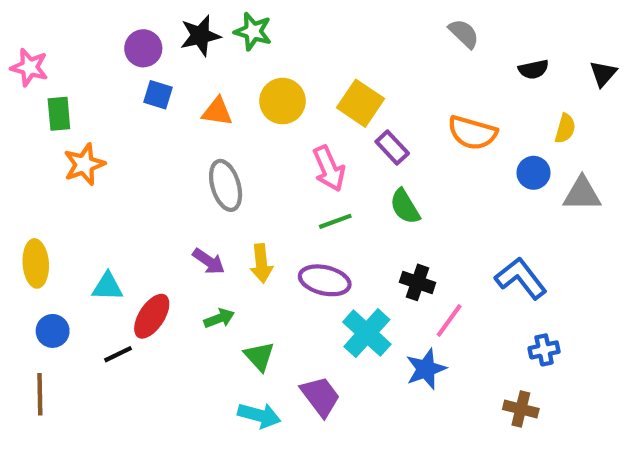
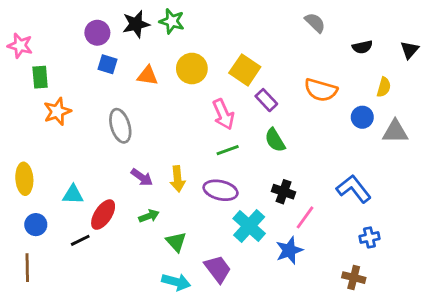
gray ellipse: (226, 185) -> (120, 126), moved

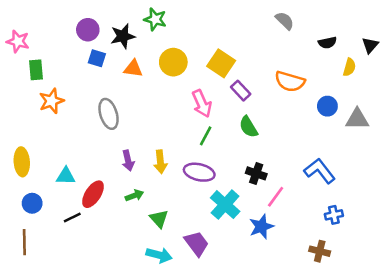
black star: (136, 24) -> (123, 36), moved
yellow semicircle: (384, 87) -> (349, 67), moved
green line: (228, 150) -> (206, 136), turned -42
purple arrow: (142, 177) -> (128, 161), turned 42

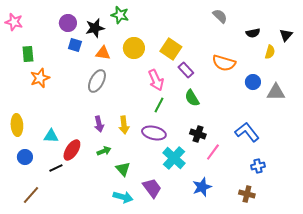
pink star: (18, 41) -> (14, 22), moved
gray ellipse: (109, 114) -> (97, 81), moved, turned 45
blue star: (261, 227) -> (202, 187), moved
brown line: (24, 242) -> (31, 195), moved, turned 42

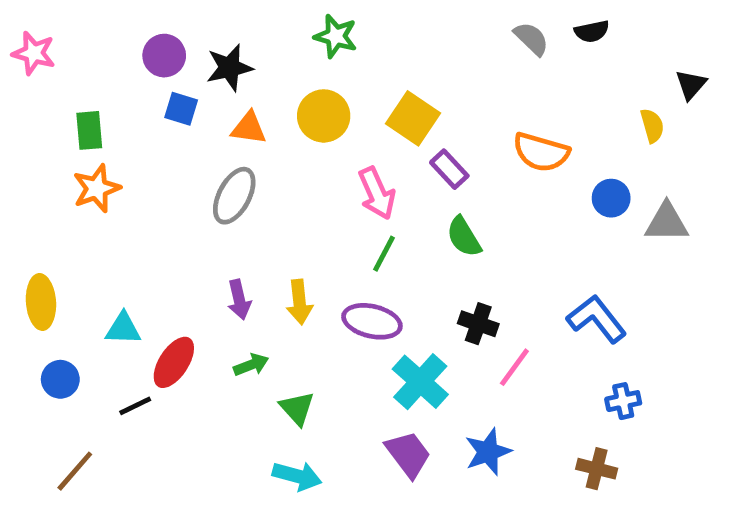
green star: (120, 15) -> (336, 36), moved
black semicircle: (253, 33) -> (592, 31), moved
yellow semicircle: (270, 52) -> (652, 126), turned -32
green rectangle: (28, 54) -> (89, 130), moved
purple trapezoid: (152, 188) -> (408, 454), moved

